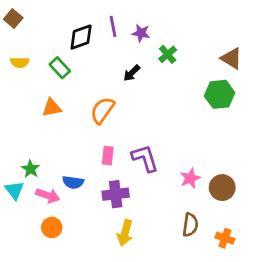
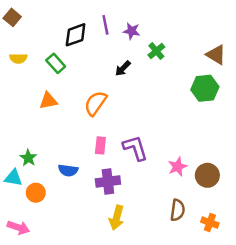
cyan triangle: (14, 190) -> (13, 178), turned -42
pink arrow: (48, 196) -> (18, 228), moved
orange circle: (52, 228) -> (36, 193), moved

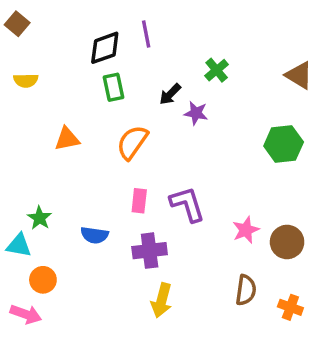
purple star: (132, 31) -> (196, 113), moved
green rectangle: (56, 63) -> (113, 87), moved, turned 30
green hexagon: (205, 88) -> (284, 144), moved
orange circle: (36, 193) -> (43, 280), moved

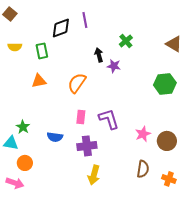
green rectangle: (113, 87) -> (42, 51), moved
black arrow: (170, 94) -> (99, 55), turned 120

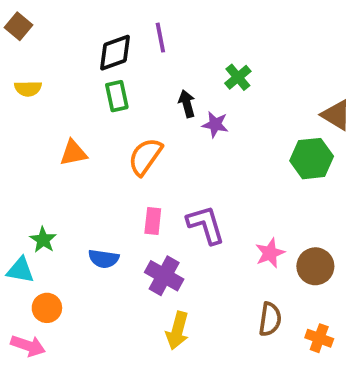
brown triangle: (174, 44) -> (336, 115), moved
green rectangle: (42, 51) -> (117, 96), moved
purple cross: (87, 146) -> (164, 276), turned 36

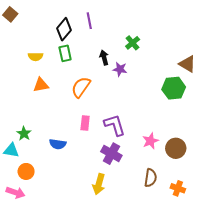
black diamond: (115, 53) -> (64, 29), turned -30
yellow semicircle: (28, 89) -> (36, 57), moved
purple cross: (164, 276) -> (111, 154), moved

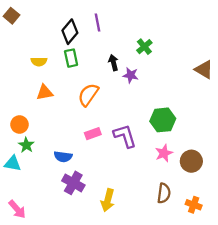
green hexagon: (174, 88) -> (163, 120), moved
pink rectangle: (85, 123) -> (93, 134), turned 64
purple cross: (111, 154) -> (73, 183), moved
orange circle: (26, 171) -> (19, 124), moved
pink arrow: (16, 193) -> (17, 209), turned 30

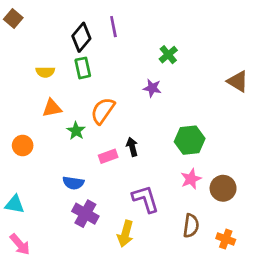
black arrow: (113, 63) -> (132, 147), moved
purple L-shape: (125, 136) -> (146, 199), moved
green star: (26, 145) -> (76, 131), moved
cyan triangle: (13, 163) -> (15, 204), moved

